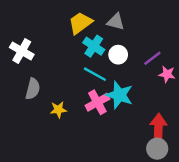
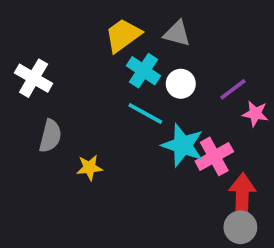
pink cross: (97, 102) -> (214, 156), moved

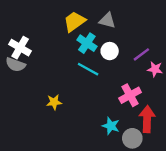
gray semicircle: (50, 136) -> (16, 65), moved, turned 96
cyan star: (183, 145) -> (111, 126), moved, size x0.7
gray circle: (240, 227) -> (132, 138), moved

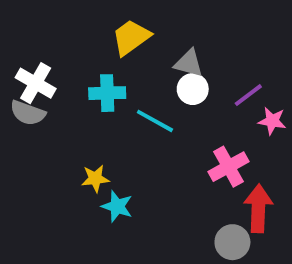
gray triangle: (107, 20) -> (189, 63), moved
cyan cross: (87, 43) -> (107, 93), moved, turned -36
cyan star: (111, 126) -> (117, 206), moved

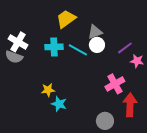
gray triangle: (189, 63) -> (95, 32), turned -35
cyan line: (155, 121) -> (78, 50), moved
gray circle: (232, 242) -> (105, 121), moved

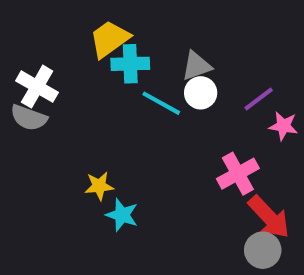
yellow trapezoid: (66, 19) -> (110, 39), moved
cyan cross: (54, 47) -> (130, 64), moved
red arrow: (130, 105) -> (269, 217), turned 135
gray circle: (105, 121) -> (263, 250), moved

